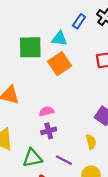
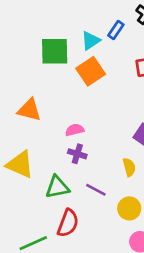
blue rectangle: (79, 21) -> (116, 30), moved
cyan triangle: (60, 39) -> (91, 41), turned -42
purple cross: (49, 131) -> (77, 154), turned 32

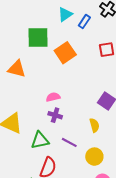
cyan triangle: (91, 41) -> (65, 14), moved
orange triangle: (29, 110) -> (17, 69), moved

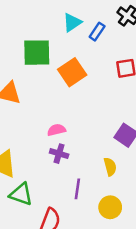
green triangle: (40, 140) -> (21, 194), moved, turned 30
purple line: (69, 142) -> (77, 189), turned 70

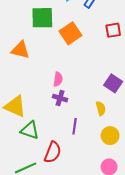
pink semicircle: (56, 130) -> (58, 79), turned 112
yellow circle: (110, 207) -> (110, 136), moved

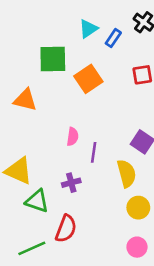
purple cross: (60, 98) -> (71, 183), moved, turned -32
yellow semicircle: (101, 108) -> (126, 173), size x1.5
purple line: (75, 126) -> (94, 152), moved

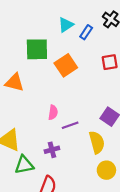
purple line: (94, 152) -> (70, 125), turned 63
green triangle: (37, 201) -> (24, 165), turned -30

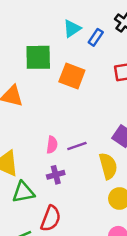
orange square: (66, 65) -> (72, 76), turned -35
pink semicircle: (53, 112) -> (52, 145), moved

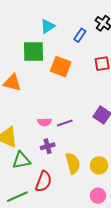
cyan triangle: (72, 29) -> (48, 26), moved
pink semicircle: (52, 145) -> (45, 122), turned 80
yellow semicircle: (108, 166) -> (73, 163), moved

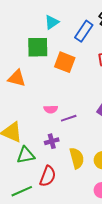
blue rectangle: (80, 35) -> (84, 31), size x1.5
pink semicircle: (45, 122) -> (51, 109), moved

